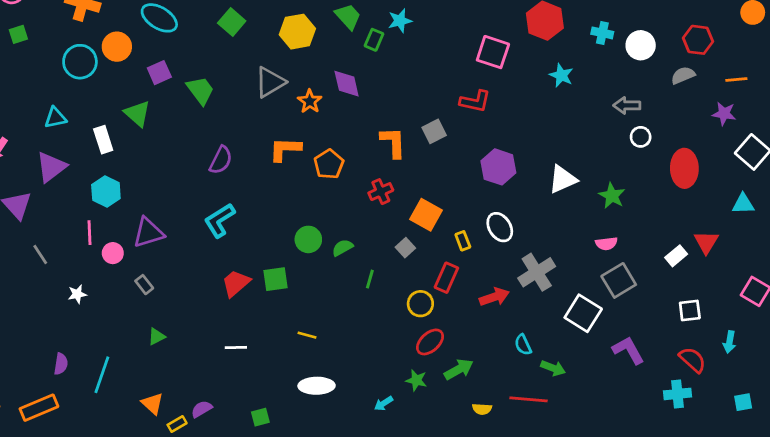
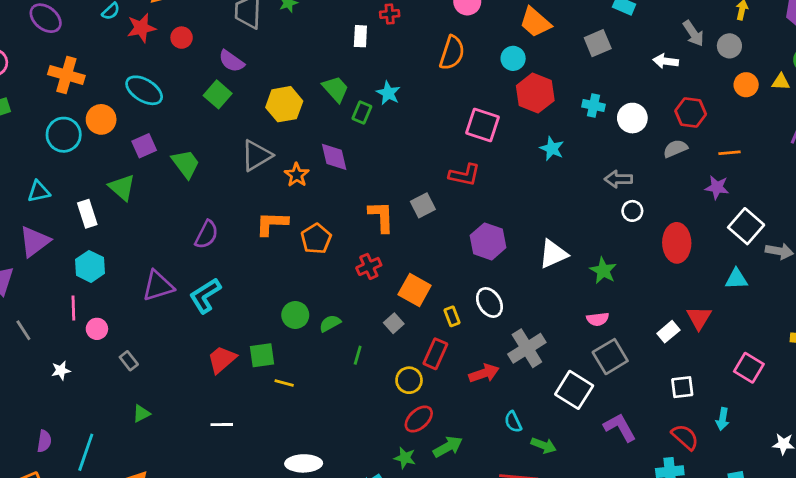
cyan star: (400, 21) -> (388, 93), turned -30
purple triangle: (148, 233) -> (158, 286), moved
yellow line: (307, 335) -> (284, 383), moved

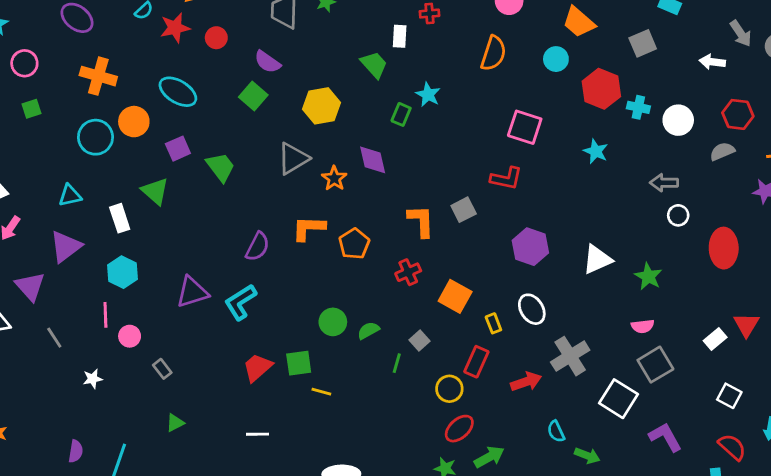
green trapezoid: (336, 89) -> (374, 65), moved
red hexagon: (535, 93) -> (601, 89), moved
purple semicircle: (207, 235) -> (258, 247), moved
gray square: (394, 323) -> (420, 340), moved
white square: (682, 387) -> (729, 396), turned 35

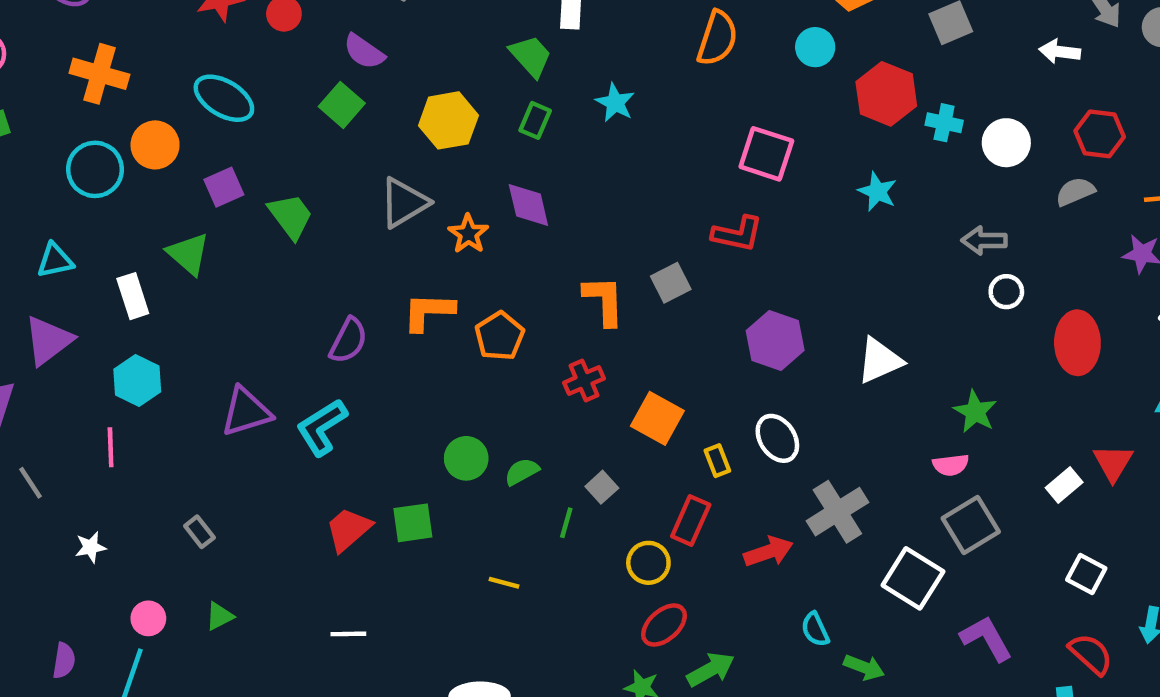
green rectangle: (401, 114) -> (535, 120), moved
green star: (648, 276) -> (975, 412), moved
pink circle: (130, 336) -> (148, 618), moved
yellow line: (321, 392) -> (504, 583), moved

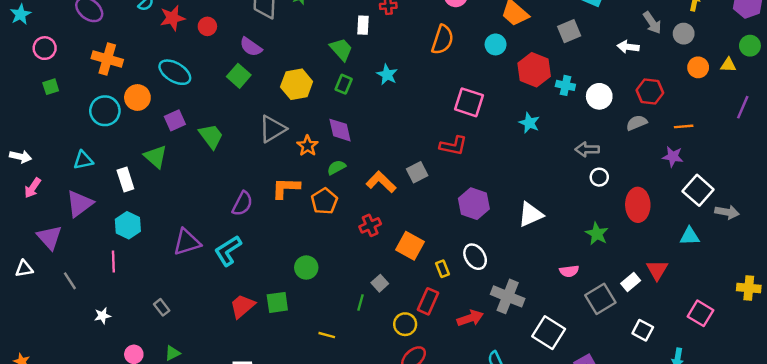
orange L-shape: (604, 301) -> (381, 182), turned -44
green star: (975, 412) -> (597, 234), moved
green semicircle: (522, 472) -> (336, 167), moved
gray cross: (837, 512) -> (508, 296), turned -36
gray square: (971, 525) -> (600, 299), moved

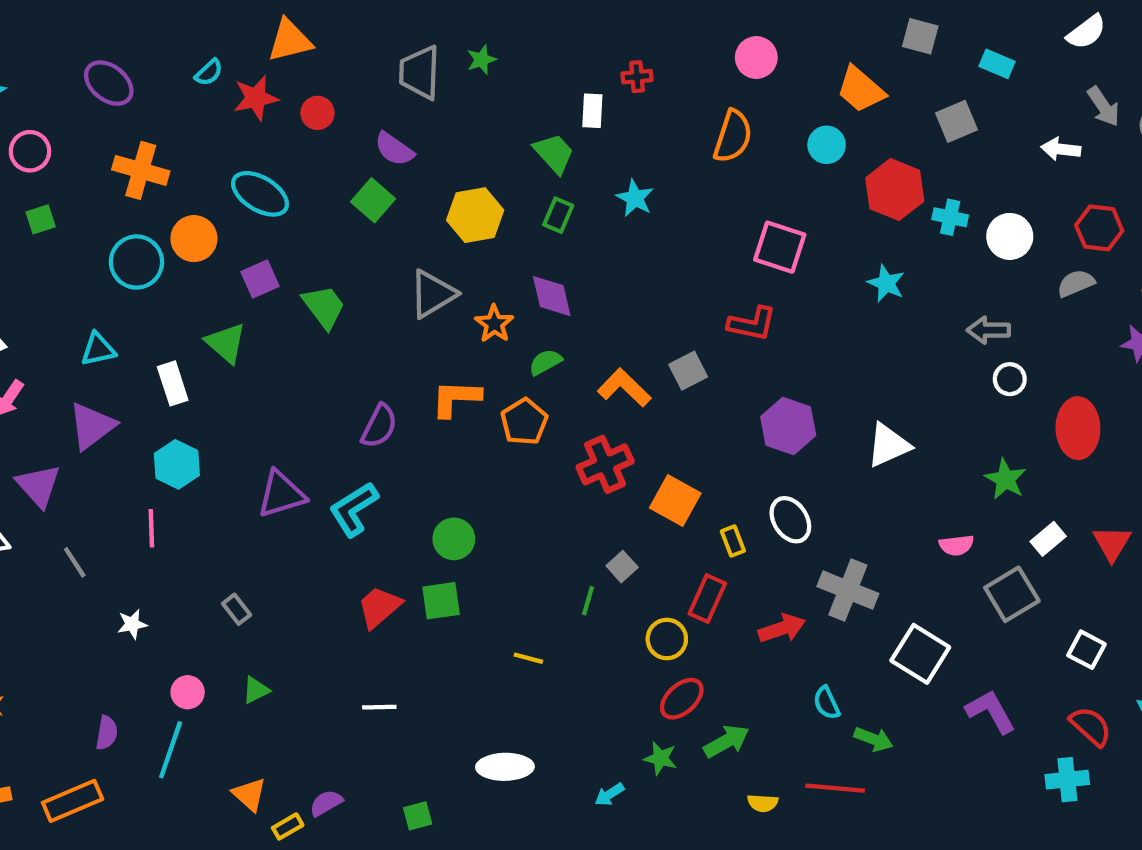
red cross: (370, 225) -> (605, 464), size x1.4
green circle: (306, 268) -> (454, 539), moved
white rectangle: (631, 282) -> (1048, 539), moved

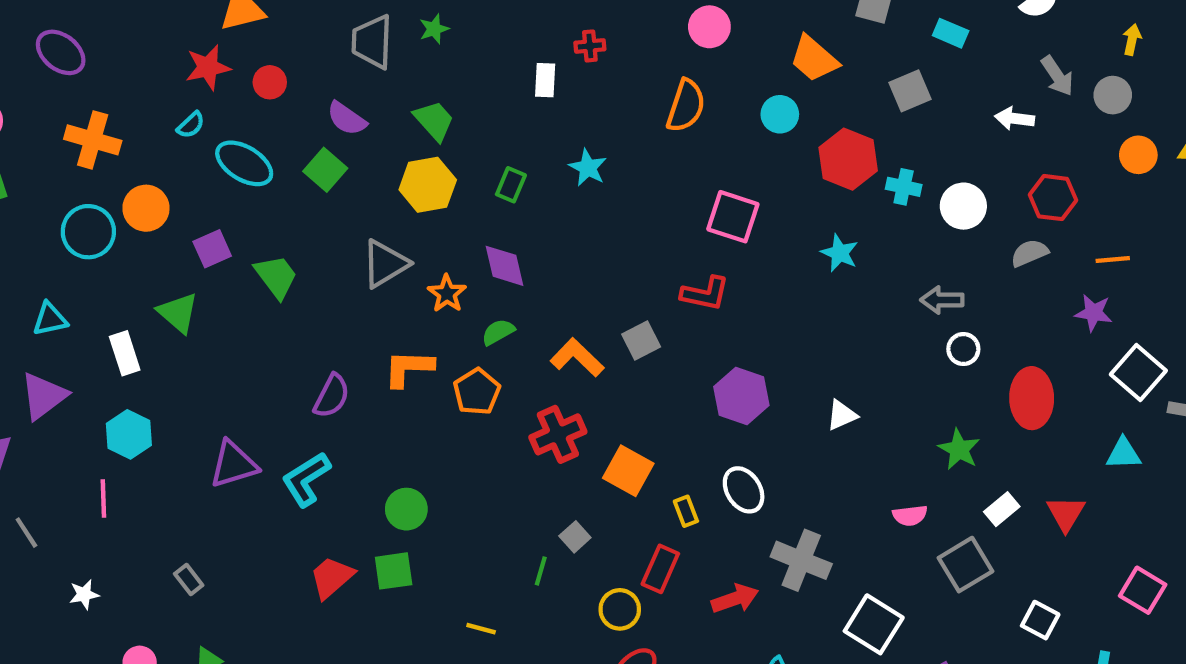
cyan semicircle: (209, 72) -> (191, 125), moved
green trapezoid: (554, 153) -> (434, 121), moved
cyan ellipse: (260, 194) -> (244, 163), moved
white triangle: (888, 445) -> (842, 415), size x0.7

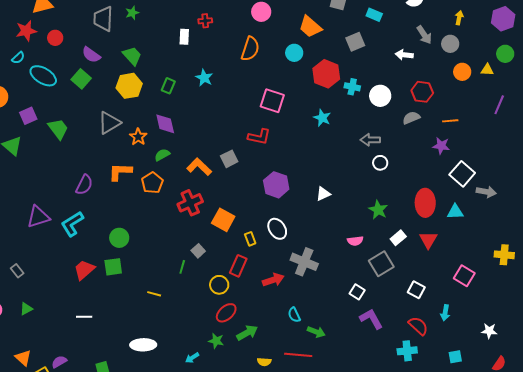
red ellipse: (1032, 398) -> (425, 203), moved
white square: (874, 624) -> (357, 292), moved, size x0.6

